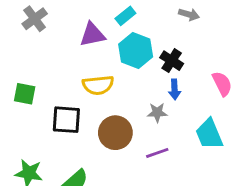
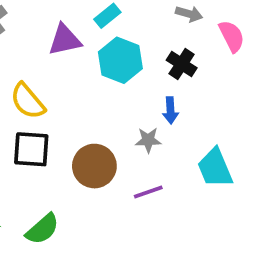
black cross: (172, 61) -> (182, 64), moved
pink semicircle: (222, 84) -> (232, 36), moved
yellow semicircle: (98, 85) -> (28, 101), moved, turned 56

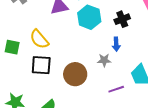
black cross: (182, 64) -> (122, 19), turned 35
purple line: (148, 192) -> (116, 89), moved

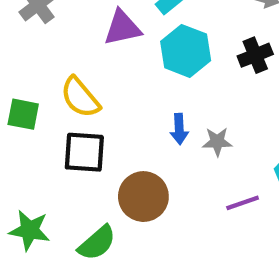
blue arrow: (116, 44) -> (179, 129), moved
brown circle: (75, 74) -> (143, 197), moved

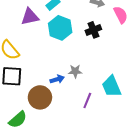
blue arrow: (179, 129) -> (57, 79), moved, turned -104
purple line: (243, 203) -> (87, 100), turned -49

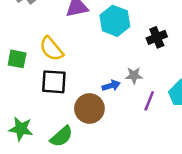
black cross: (93, 30) -> (157, 37), moved
purple line: (87, 100) -> (149, 101), moved

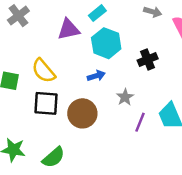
gray star: (134, 75) -> (125, 97), turned -30
blue arrow: (111, 86) -> (96, 76), moved
brown circle: (89, 108) -> (82, 113), moved

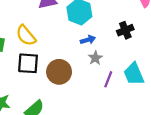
black cross: (148, 59) -> (125, 30), moved
blue arrow: (96, 76) -> (88, 40), moved

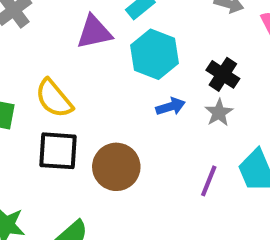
black cross: (125, 30) -> (223, 74), moved, turned -35
gray star: (95, 58) -> (219, 113), moved

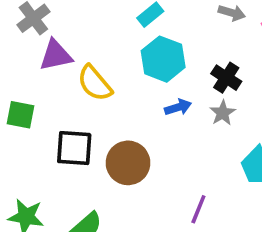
purple triangle: (94, 32) -> (56, 55), moved
yellow semicircle: (54, 98) -> (95, 83), moved
purple line: (209, 181) -> (198, 209), moved

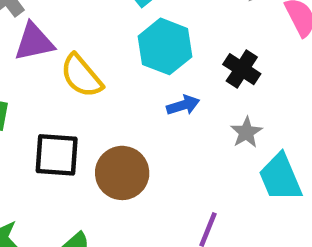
gray star: (223, 113) -> (246, 132), moved

